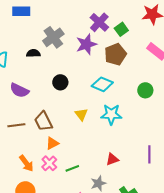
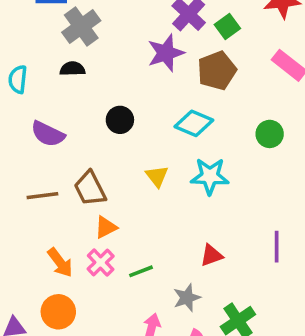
gray cross: (53, 37) -> (81, 27), moved

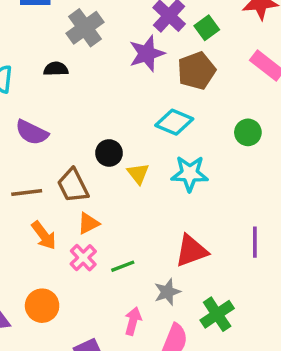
gray cross: (81, 27) -> (85, 28), moved
black circle: (120, 120) -> (109, 153), moved
red triangle: (212, 255) -> (191, 251), size x1.5
orange arrow: (60, 262) -> (44, 235), moved

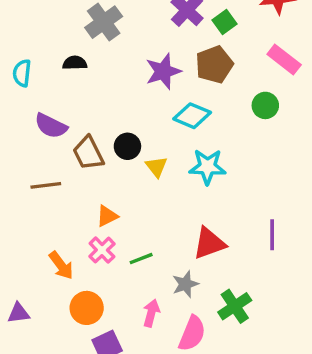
purple star: (147, 53) -> (163, 71), moved
green circle: (248, 132) -> (265, 105), moved
brown trapezoid: (73, 186) -> (88, 153), moved
orange arrow: (44, 235) -> (61, 265), moved
orange circle: (42, 306) -> (87, 308), moved

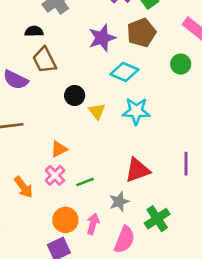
brown trapezoid: (88, 153) -> (44, 60), moved
orange circle: (87, 308) -> (65, 220), moved

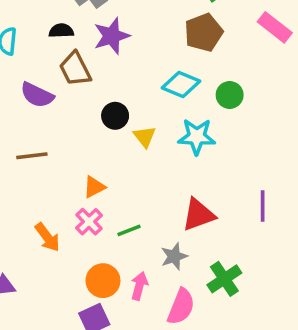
purple star: (102, 38) -> (112, 36), moved
green circle: (181, 64) -> (230, 95), moved

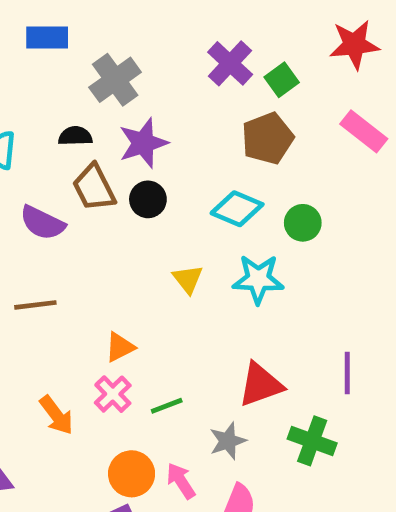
black circle: (115, 116) -> (148, 199), moved
green cross: (224, 279) -> (312, 441), moved, turned -36
pink arrow: (139, 286) -> (181, 481), turned -48

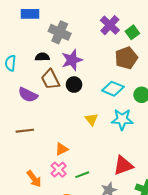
gray cross: (115, 80) -> (60, 32), turned -30

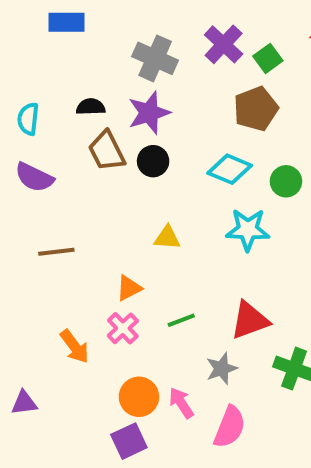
gray cross: (60, 32) -> (155, 58), moved
purple semicircle: (28, 95) -> (34, 177), moved
yellow triangle: (91, 119) -> (167, 238), moved, turned -48
green line: (82, 175) -> (181, 320), moved

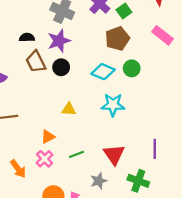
green circle: (286, 181) -> (132, 68), moved
red triangle: (250, 320) -> (114, 154), turned -45

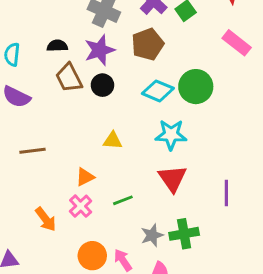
brown pentagon: (117, 39) -> (148, 44), moved
green circle: (132, 68) -> (196, 87), size x1.5
red triangle: (114, 154) -> (172, 178), moved
green cross: (138, 181) -> (184, 234), moved, turned -30

